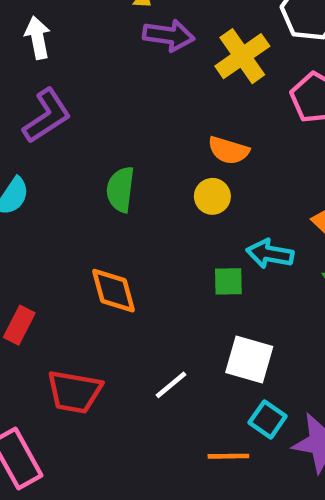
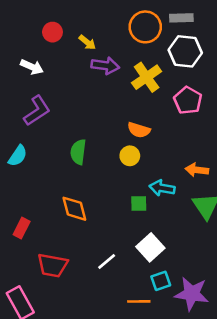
white arrow: (38, 38) -> (32, 67), turned 125
white square: (249, 360) -> (150, 247), turned 32
cyan square: (268, 419) -> (161, 281), turned 36

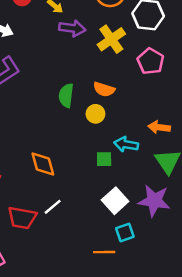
green semicircle: (78, 152) -> (66, 95), moved
white line: (107, 261) -> (53, 207), moved
purple star: (192, 294) -> (154, 201), moved

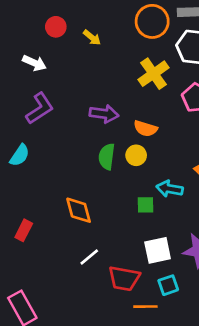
purple arrow: (72, 28) -> (104, 114), moved
green semicircle: (66, 95) -> (107, 157), moved
white square: (115, 201) -> (158, 250), turned 30
red trapezoid: (22, 218) -> (124, 278), moved

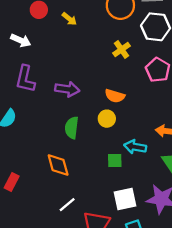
yellow cross: (154, 74) -> (122, 49), size x0.7
purple L-shape: (40, 108) -> (25, 79), turned 136
purple arrow: (104, 114) -> (67, 89), moved
green semicircle: (107, 157) -> (72, 128), moved

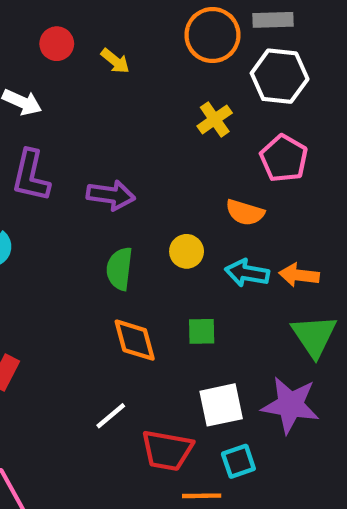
orange semicircle: (115, 96) -> (245, 212), moved
cyan arrow: (135, 147) -> (247, 273), moved
orange diamond: (58, 165) -> (135, 340), moved

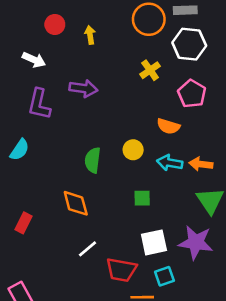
yellow arrow: (115, 61) -> (90, 35), turned -138
purple arrow: (111, 195) -> (84, 88), moved
orange diamond: (135, 340) -> (76, 203), moved

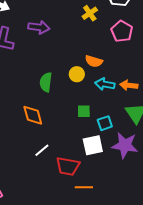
orange semicircle: (168, 126) -> (94, 61), moved
cyan square: (164, 276) -> (105, 123), moved

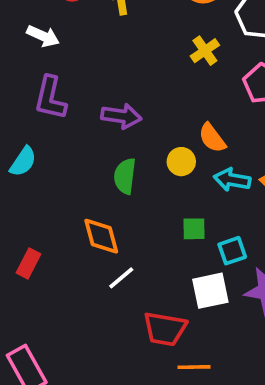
purple arrow: (39, 27) -> (121, 116), moved
orange semicircle: (94, 61) -> (212, 138), turned 36
white line: (42, 150) -> (121, 278), moved

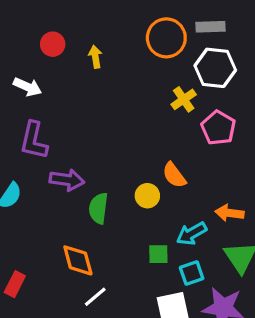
yellow cross: (205, 51) -> (184, 99), moved
purple arrow: (121, 116) -> (67, 180), moved
cyan arrow: (232, 180) -> (192, 234), moved, turned -40

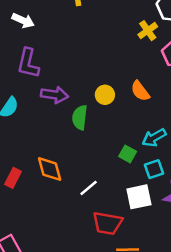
yellow circle: (147, 196) -> (105, 95), moved
green square: (158, 254) -> (128, 154), turned 30
orange diamond: (78, 260) -> (50, 169), moved
white line: (95, 297) -> (89, 188), moved

